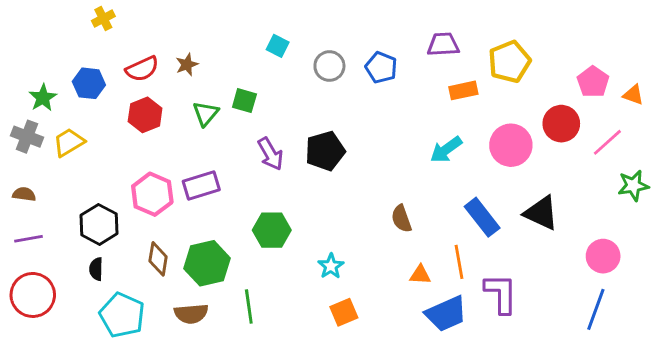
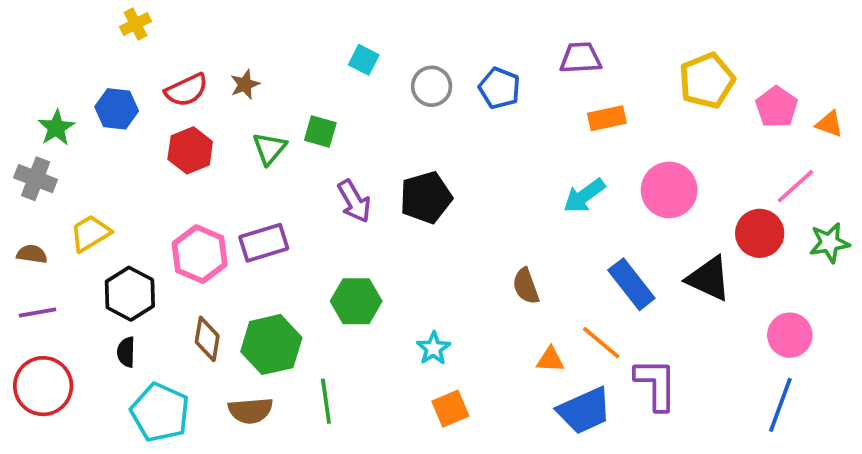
yellow pentagon: (509, 62) -> (707, 81), moved
red circle: (561, 124) -> (760, 233), moved
yellow trapezoid: (69, 142) -> (90, 233), moved
orange line: (459, 262) -> (601, 343), turned -40

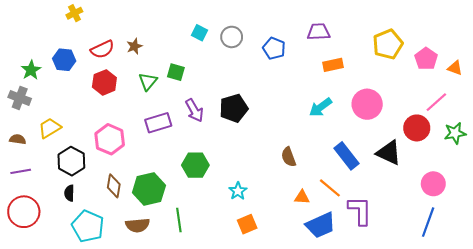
gray circle: (432, 86) -> (232, 37), moved
purple rectangle: (264, 243) -> (158, 123), moved

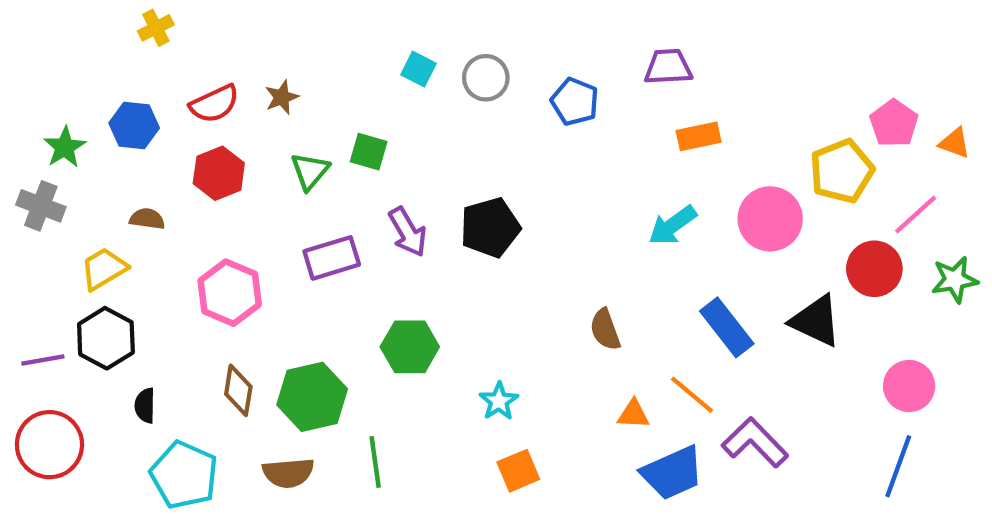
yellow pentagon: (388, 44) -> (842, 171), moved
brown semicircle: (18, 139) -> (147, 219), moved
black hexagon: (71, 161) -> (106, 338), moved
purple L-shape: (360, 211) -> (755, 442), turned -44

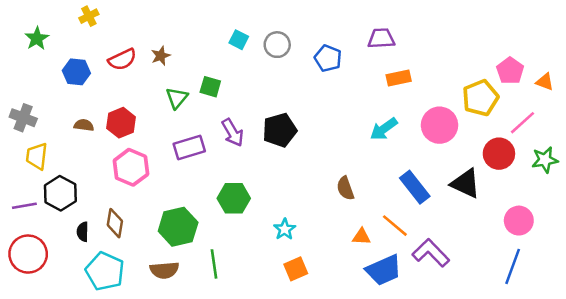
green star: (65, 147) -> (37, 38), moved
red hexagon: (219, 173) -> (121, 123), moved
yellow trapezoid: (104, 269) -> (37, 156), moved, turned -52
brown diamond: (238, 390) -> (115, 223), moved

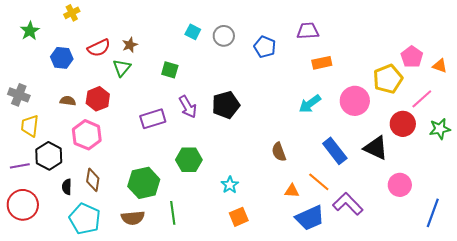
green triangle: (177, 98) -> (122, 68), moved
pink hexagon: (131, 167) -> (87, 135), moved
pink circle: (519, 221) -> (400, 185), moved
blue line: (513, 266) -> (433, 213), moved

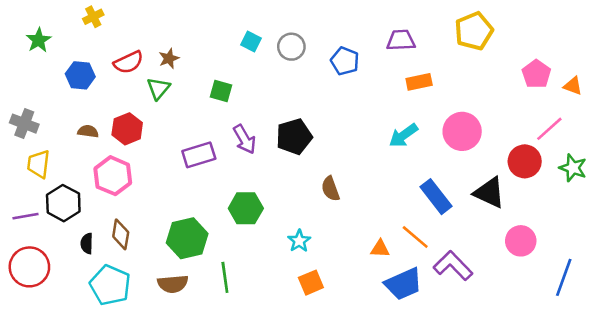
yellow pentagon: (388, 79) -> (474, 31), moved
green star: (440, 129) -> (573, 168), turned 30
brown semicircle: (279, 152) -> (330, 189), moved

